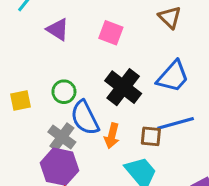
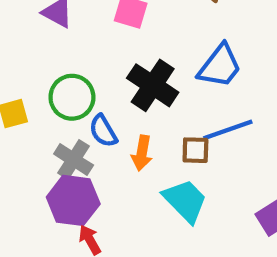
green circle: (64, 92) -> (72, 97), size x1.4
blue semicircle: (85, 118) -> (103, 131), size x0.7

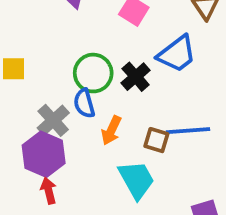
blue trapezoid: (220, 66) -> (177, 54), moved
black cross: (153, 85) -> (136, 77), size x0.7
green circle: (72, 97) -> (93, 73), moved

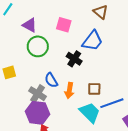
green circle: (93, 73) -> (38, 46), moved
blue line: (188, 131) -> (112, 103), moved

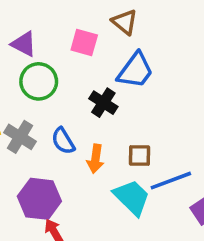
brown triangle: (101, 12) -> (125, 22), moved
gray cross: (38, 94) -> (20, 137), moved

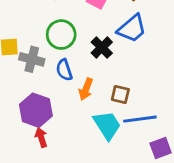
green circle: (39, 81) -> (61, 35), moved
gray cross: (20, 137) -> (32, 59), turned -30

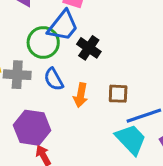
blue trapezoid: (132, 28) -> (63, 26), moved
cyan trapezoid: (107, 125) -> (131, 139), moved

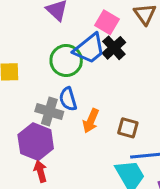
black cross: (89, 48) -> (114, 48), moved
gray cross: (17, 75) -> (49, 112), moved

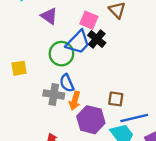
orange arrow: (91, 121) -> (75, 101), moved
purple hexagon: (36, 142) -> (91, 120), moved

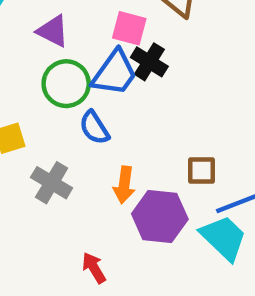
green circle: (61, 54) -> (66, 84), moved
blue semicircle: (67, 83) -> (94, 128), moved
gray cross: (54, 94) -> (52, 183), moved, turned 30

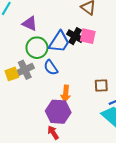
pink square: (129, 28) -> (88, 36), moved
gray cross: (52, 183) -> (25, 70), moved, turned 36
purple hexagon: (160, 216) -> (58, 112), moved

